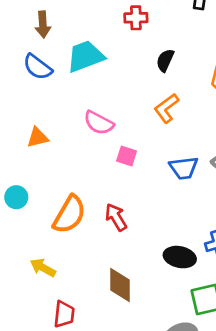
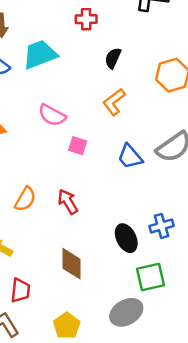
blue trapezoid: (184, 168) -> (130, 157), turned 56
orange semicircle: (69, 215) -> (25, 199), size x0.7
black ellipse: (180, 257) -> (126, 238), turned 52

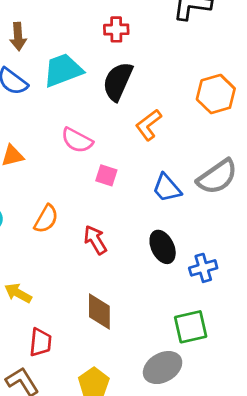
black semicircle: (113, 58) -> (118, 81), moved, size x1.6
orange semicircle: (25, 199) -> (46, 219), moved
black ellipse: (126, 238) -> (163, 247), moved

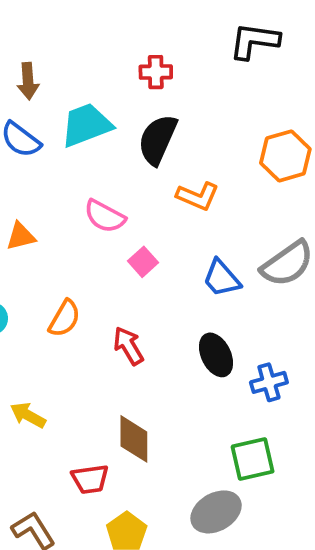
orange L-shape: (149, 125) -> (198, 196), turned -120
pink square: (106, 175) -> (143, 262), turned 30
red trapezoid: (41, 342) -> (90, 479), moved, turned 76

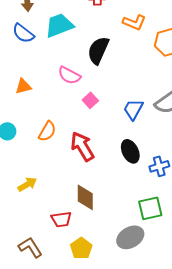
black semicircle: (158, 140) -> (98, 50), moved
orange L-shape: (198, 196) -> (134, 22), moved
blue trapezoid: (221, 278) -> (133, 109), turned 70
red arrow: (128, 346) -> (82, 146), size x1.4
yellow arrow: (28, 415) -> (27, 184), turned 120

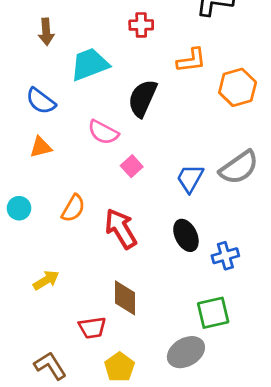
orange L-shape: (134, 22) -> (191, 60), turned -30
blue semicircle: (23, 33) -> (41, 101), moved

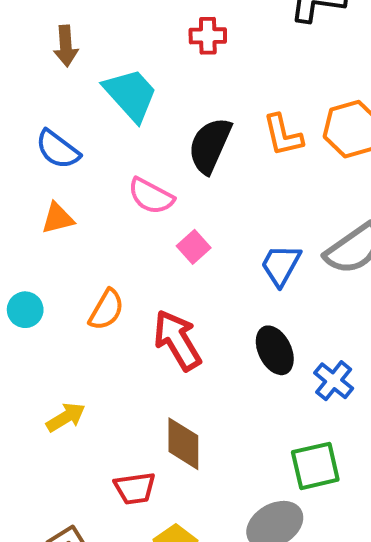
orange L-shape: (191, 60) -> (283, 135), moved, turned 84
cyan trapezoid: (90, 64) -> (131, 95), turned 69
blue cross: (225, 256) -> (334, 381), turned -35

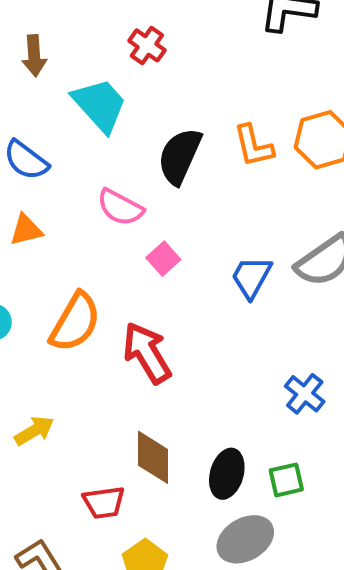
red cross: (208, 36) -> (147, 45), moved, turned 36
orange semicircle: (106, 310) -> (75, 322), size x1.4
black ellipse: (275, 350) -> (227, 474), moved, turned 42
green square: (315, 466) -> (286, 480), size x0.7

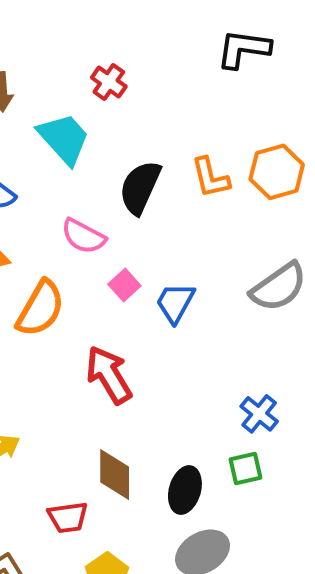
blue trapezoid: (251, 277) -> (175, 303), moved
orange semicircle: (75, 322) -> (40, 308), moved
green square: (286, 480) -> (245, 469), moved

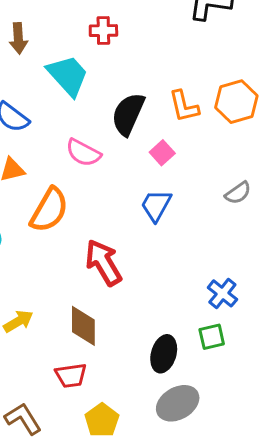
red cross: (109, 82) -> (103, 31), turned -36
pink square: (124, 285) -> (162, 153), moved
gray semicircle: (279, 287) -> (238, 193), size x0.6
brown diamond: (115, 474) -> (83, 326), moved

